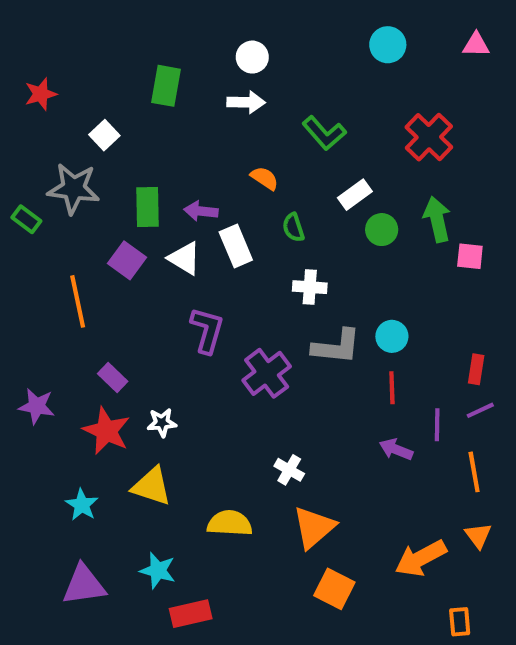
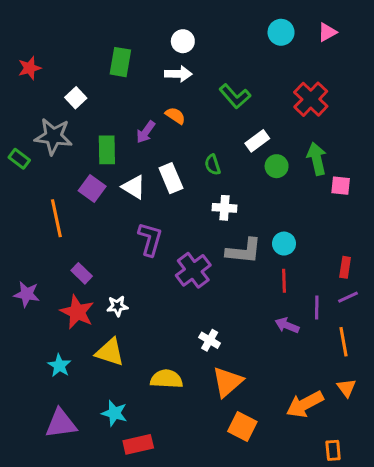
pink triangle: (476, 45) -> (327, 32), moved, turned -30
orange semicircle: (265, 178) -> (175, 116), moved
purple arrow: (201, 211) -> (146, 132), moved, turned -60

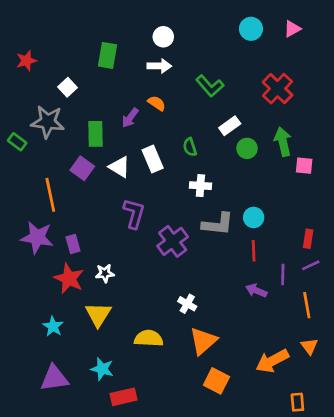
purple rectangle: (82, 273) -> (73, 244), turned 30
purple star: (27, 294) -> (37, 237), moved, size x1.4
yellow triangle: (110, 352) -> (98, 314), turned 44

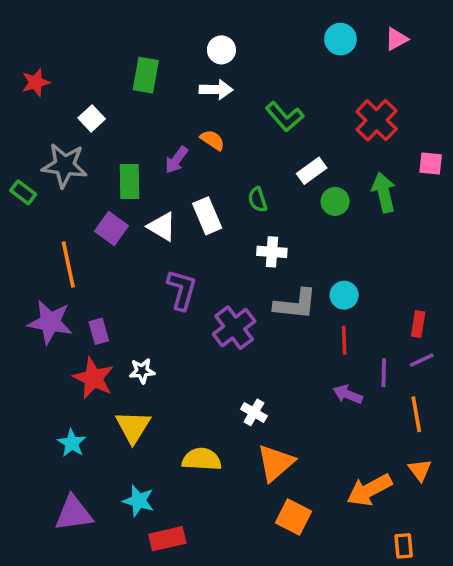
pink square: (304, 166) -> (431, 164), moved

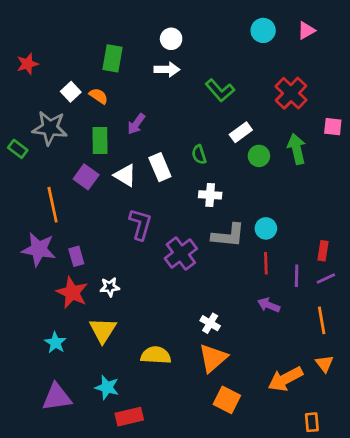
orange semicircle: (212, 140) -> (99, 96), moved
purple line: (384, 373) -> (297, 276), moved
white cross: (254, 412) -> (210, 323), moved

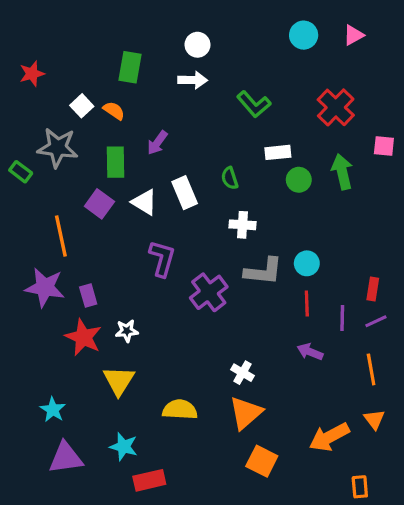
white rectangle: (241, 132) -> (278, 152), turned 30
cyan star: (55, 343) -> (53, 410), moved

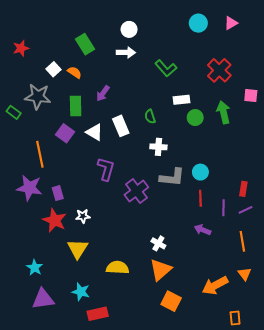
green rectangle: (130, 67) -> (85, 44), turned -42

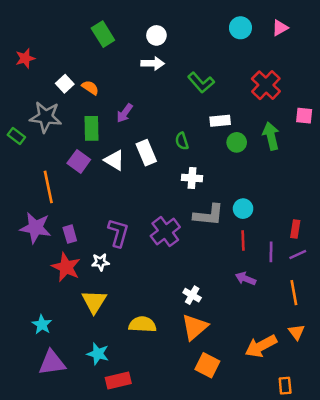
green rectangle: (85, 44) -> (103, 34), moved
purple L-shape: (106, 169) -> (118, 233), moved

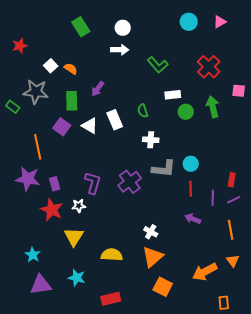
red rectangle: (118, 380) -> (111, 299), moved

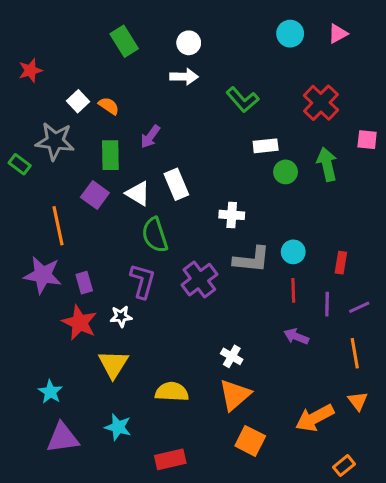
green semicircle: (143, 111) -> (155, 235), moved, size x1.6
red rectangle: (232, 180) -> (341, 263), moved
orange rectangle: (224, 303) -> (344, 466), turned 56

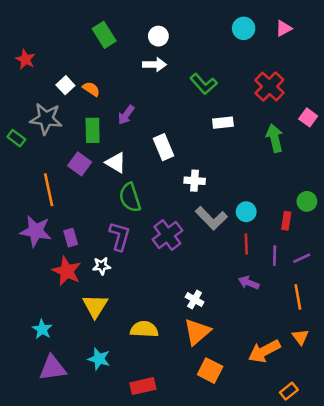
red star: (30, 70) -> (25, 59), turned -30
pink square: (367, 140) -> (308, 117), turned 30
green circle: (286, 172) -> (307, 201), moved
white rectangle: (176, 184) -> (164, 147), moved
gray L-shape: (252, 260) -> (211, 218), turned 40

